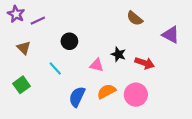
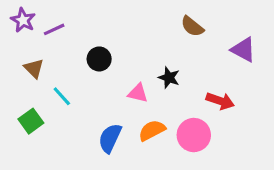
red arrow: (145, 63) -> (220, 101), moved
cyan line: (55, 68) -> (62, 96), moved

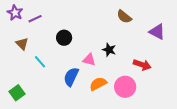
green square: (31, 121) -> (17, 93), moved
blue semicircle: (110, 138) -> (71, 77), moved

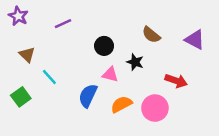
brown semicircle: (124, 17) -> (151, 35), moved
purple line: (35, 19) -> (63, 24), moved
black circle: (64, 38) -> (104, 46), moved
green square: (17, 93) -> (21, 97), moved

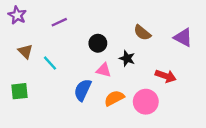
cyan line: (49, 77) -> (50, 63), moved
green square: (21, 97) -> (20, 91), turned 30

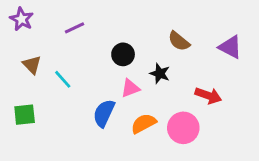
pink triangle: (104, 70) -> (130, 88), turned -35

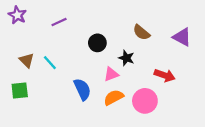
brown triangle: (32, 65) -> (27, 60), moved
pink triangle: (130, 88) -> (111, 74), moved
blue semicircle: (104, 113) -> (82, 89), turned 130

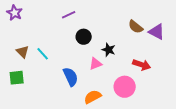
purple line: (59, 22) -> (69, 15), moved
brown semicircle: (141, 32) -> (136, 27), moved
orange semicircle: (114, 97) -> (93, 97), moved

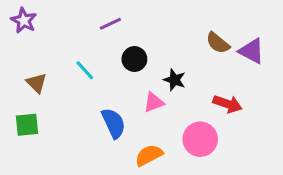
cyan line: (43, 54) -> (85, 70), moved

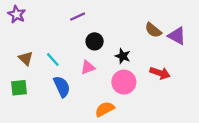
cyan line: (85, 70) -> (53, 60), moved
pink triangle: (154, 102) -> (88, 67), moved
blue semicircle: (114, 123) -> (62, 87), moved
pink circle: (200, 139) -> (124, 82), moved

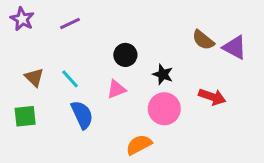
purple line: (78, 17) -> (70, 24), moved

